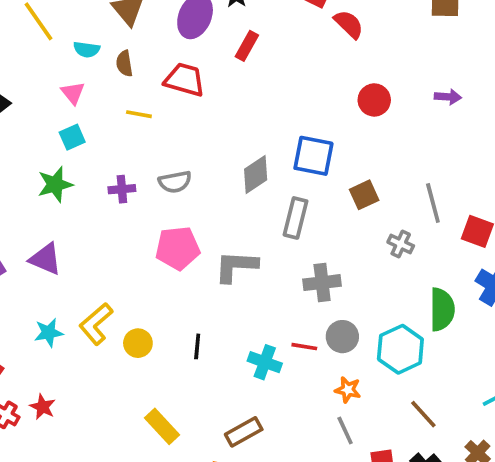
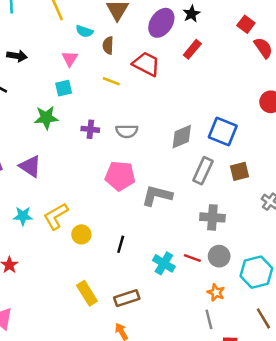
brown square: (364, 195) -> (239, 171), moved
brown rectangle: (244, 432) -> (127, 298), moved

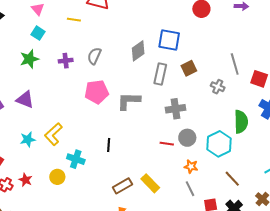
cyan square: (64, 88) -> (38, 33), turned -32
gray semicircle: (127, 131) -> (94, 56), turned 126
yellow circle: (81, 234) -> (57, 177), moved
cyan cross: (164, 263) -> (76, 159), moved
yellow rectangle: (87, 293) -> (150, 183), moved

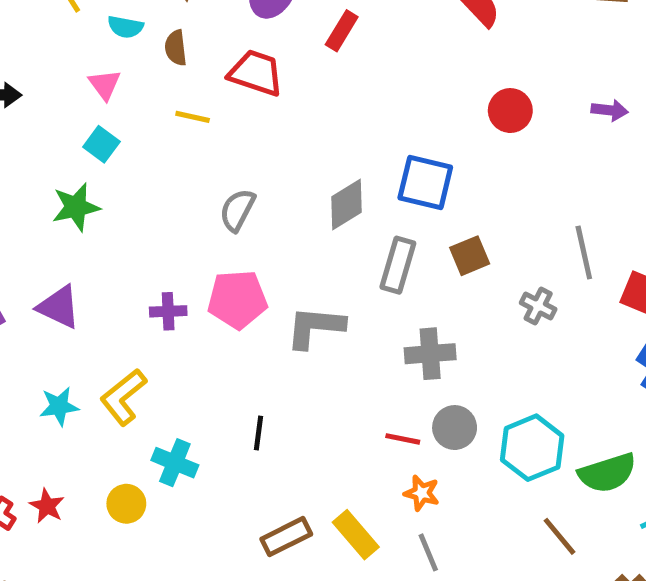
purple cross: (66, 61) -> (168, 311), moved
green semicircle: (241, 122) -> (607, 473), moved, turned 70
orange star: (191, 166) -> (422, 493), moved
gray line: (190, 189) -> (428, 552), moved

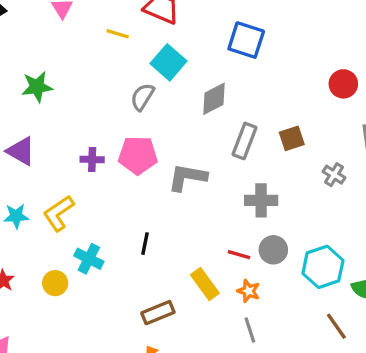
red circle: (510, 111) -> (343, 84), moved
cyan square: (101, 144) -> (169, 62), moved, size x1.5
blue square: (425, 182) -> (246, 40), moved
yellow rectangle: (356, 535) -> (205, 284), moved

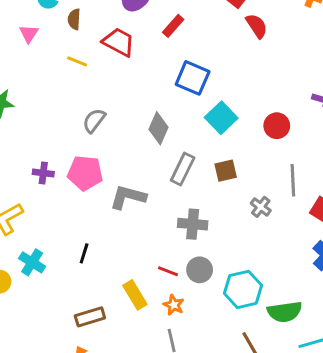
cyan square: (169, 62) -> (221, 118), moved
gray diamond: (214, 99) -> (159, 128), turned -44

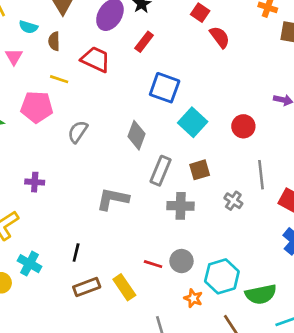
pink pentagon: (85, 173) -> (37, 107), moved
gray cross: (193, 224) -> (181, 206), moved
orange star: (174, 305) -> (193, 298), moved
brown rectangle: (90, 317) -> (87, 287), moved

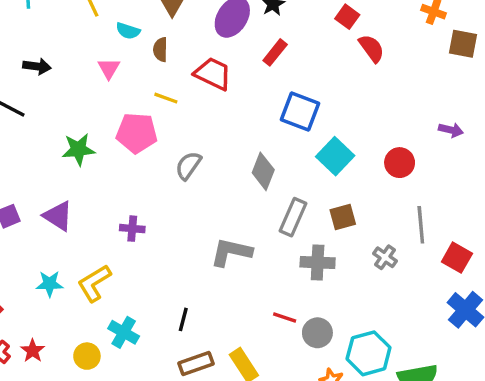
red line: (153, 264) -> (285, 318), moved

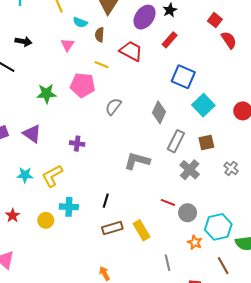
gray cross: (318, 262) -> (190, 170), turned 36
cyan cross: (124, 332) -> (69, 207), turned -30

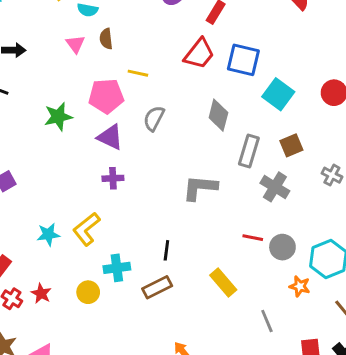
brown semicircle: (100, 35) -> (106, 39), moved
red trapezoid: (131, 51) -> (199, 54), moved, turned 110
yellow line: (102, 65) -> (138, 73), moved
purple triangle: (32, 134) -> (110, 137), moved
brown rectangle: (112, 228) -> (157, 287), moved

